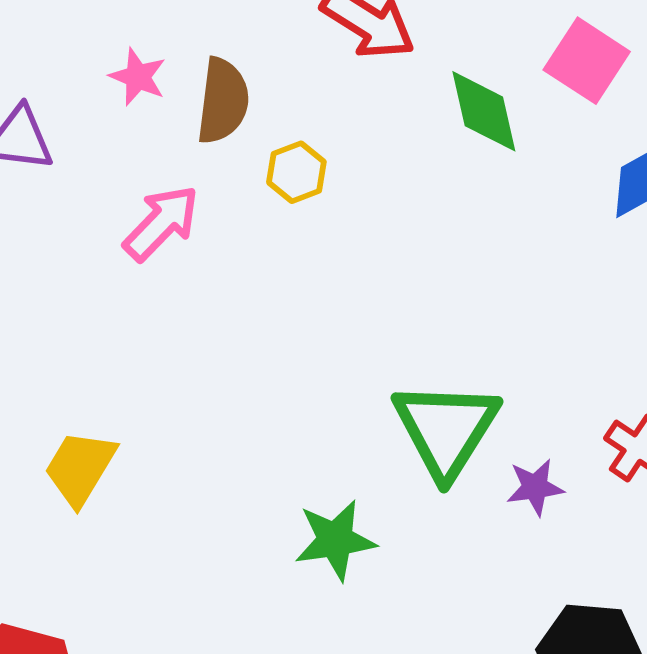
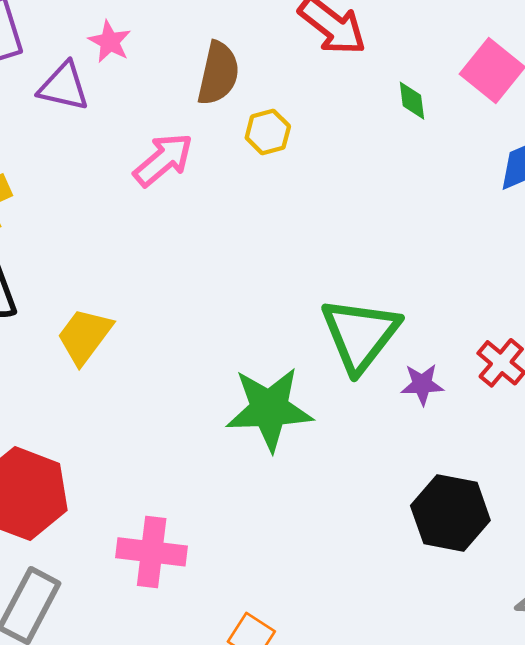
pink star: (138, 77) -> (110, 42), moved
green diamond: (484, 111) -> (412, 101), size x0.6
green star: (335, 540) -> (269, 409), size x1.4

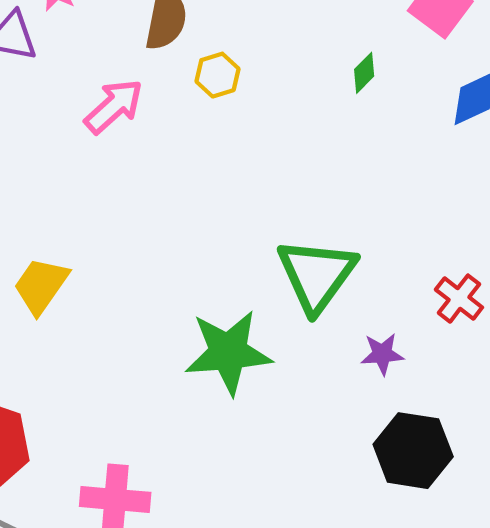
green diamond: (412, 101) -> (364, 73), moved, turned 54
purple star: (422, 384) -> (382, 354), moved

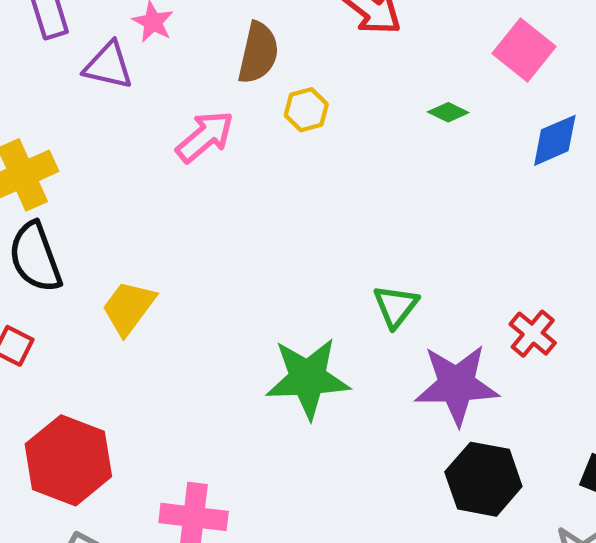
green diamond: (364, 73) -> (448, 112), turned 69
green triangle: (317, 275) -> (396, 306), size x0.6
purple star: (382, 354) -> (457, 385), size x2.0

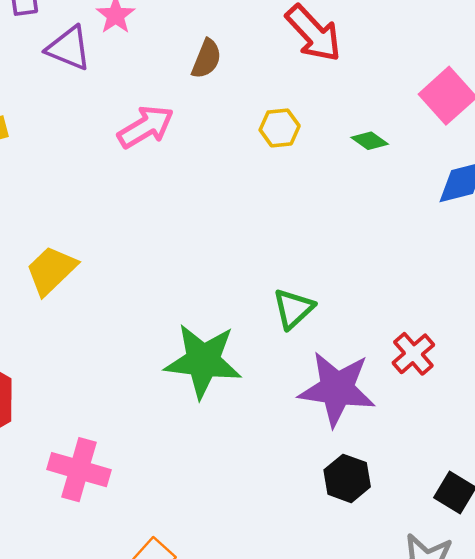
brown semicircle: (258, 53) -> (206, 59), size x0.7
yellow hexagon: (306, 110) -> (280, 128), moved
black hexagon: (483, 479) -> (347, 478), size x0.7

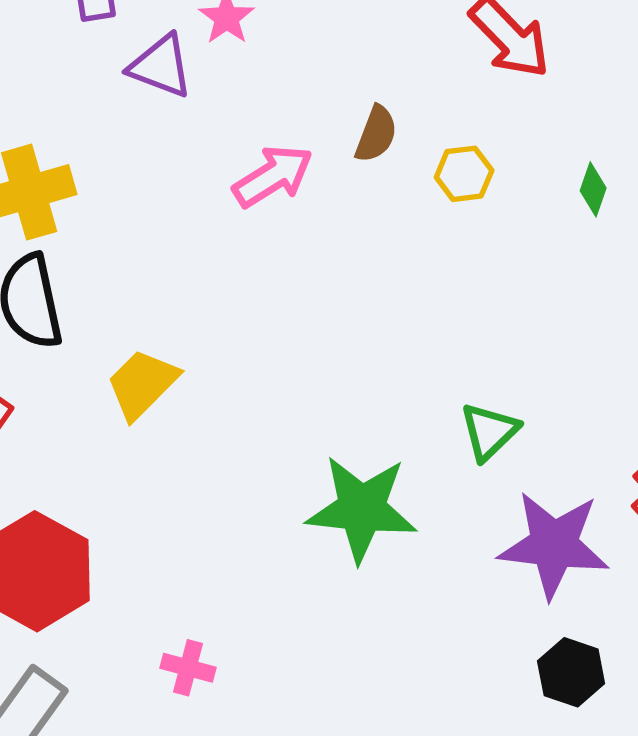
brown semicircle: (206, 59) -> (376, 134), moved
green diamond: (370, 141) -> (593, 189), turned 75
pink cross: (79, 470) -> (188, 668), size x0.6

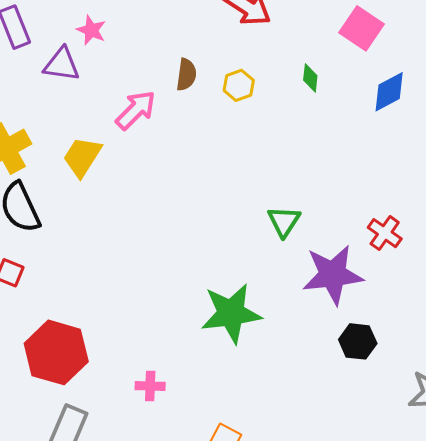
yellow trapezoid: (142, 384) -> (82, 157), moved
green star: (362, 509) -> (231, 313), moved

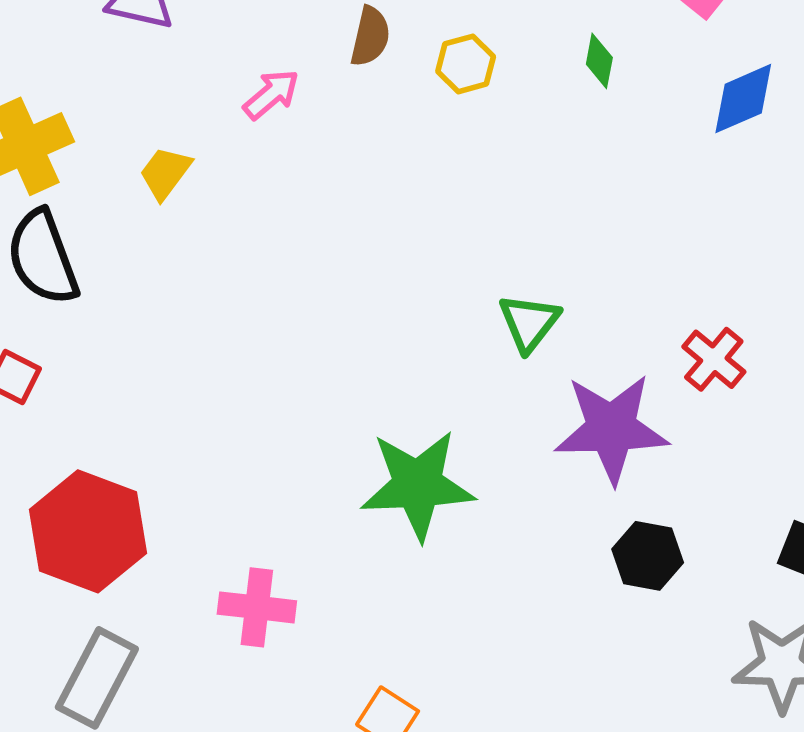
pink arrow: (136, 110) -> (271, 94), size x0.7
yellow trapezoid: (82, 157) -> (165, 173), size x0.7
pink cross: (150, 386) -> (257, 607), size x1.4

